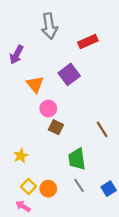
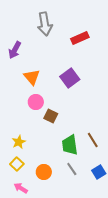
purple square: (69, 74) -> (70, 78), moved
pink circle: (48, 108) -> (36, 102), moved
brown line: (102, 129) -> (93, 140), moved
yellow square: (28, 186) -> (17, 164), moved

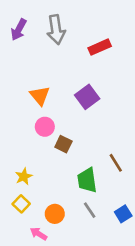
purple arrow: (15, 50) -> (19, 30), moved
brown line: (93, 140) -> (116, 163), moved
pink arrow: (21, 188) -> (39, 234), moved

